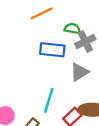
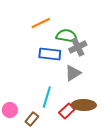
green semicircle: (72, 29) -> (67, 36), size x1.5

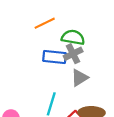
gray cross: (78, 47) -> (73, 54), moved

